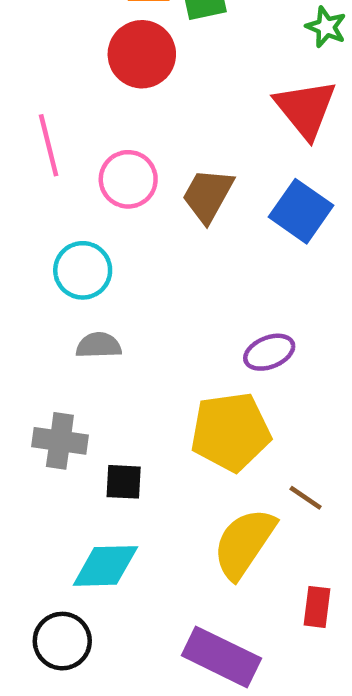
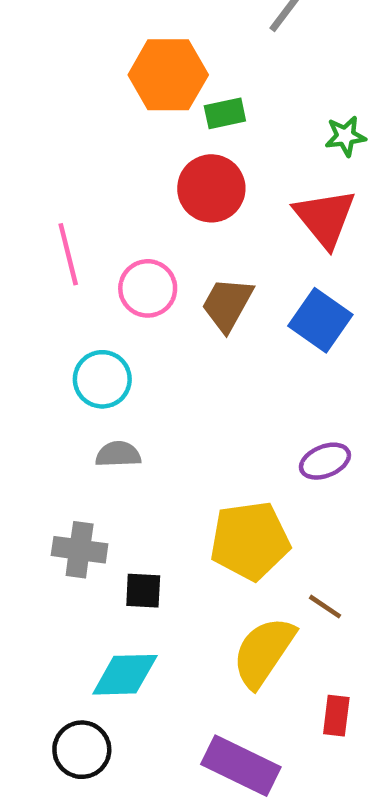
green star: (326, 27) -> (345, 136), turned -30
red circle: (142, 54) -> (211, 188), moved
purple ellipse: (269, 352) -> (325, 461), moved

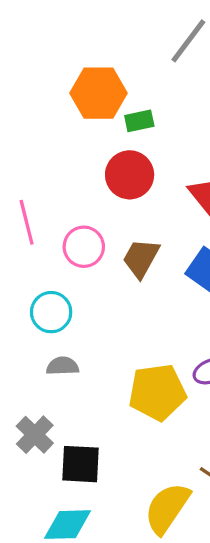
yellow pentagon: (250, 541) -> (157, 392), moved
gray cross: (80, 550) -> (35, 435), turned 36
black square: (143, 591) -> (81, 464), size x1.5

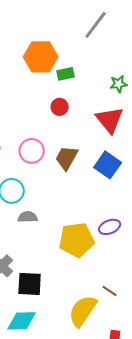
red circle: (130, 175) -> (60, 107), size x0.6
gray semicircle: (63, 366) -> (28, 217), moved

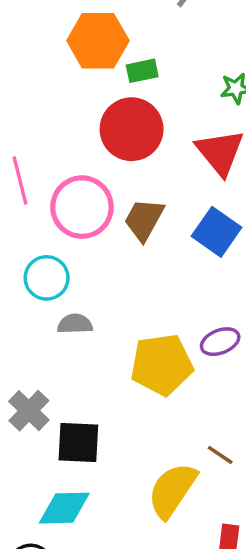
red circle: (60, 107) -> (132, 129), size x2.0
pink circle: (32, 151) -> (82, 207), size x1.4

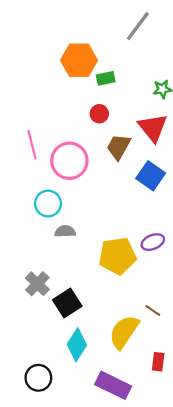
red circle: (132, 129) -> (99, 114), size x0.5
brown trapezoid: (144, 219) -> (119, 147), moved
black square: (78, 443) -> (67, 303), turned -36
cyan diamond: (64, 508) -> (77, 345), moved, turned -56

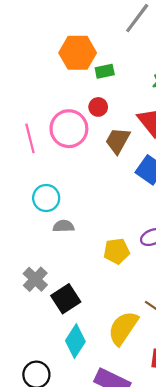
pink circle: (69, 161) -> (69, 129), moved
yellow pentagon: (117, 256) -> (117, 251), size x0.7

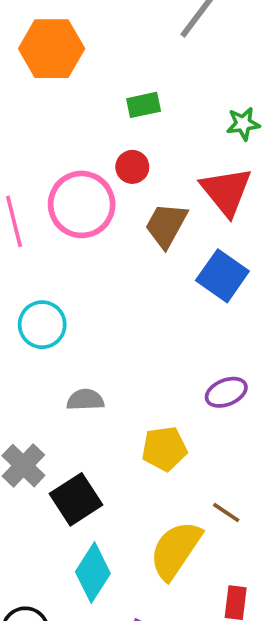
orange hexagon: (78, 53) -> (52, 49), moved
gray semicircle: (63, 226) -> (85, 400), moved
yellow pentagon: (117, 251) -> (164, 449), moved

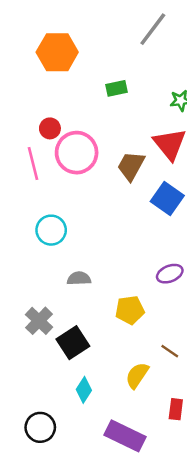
red circle: (132, 167) -> (50, 128), moved
yellow semicircle: (176, 550) -> (137, 375), size x0.7
cyan diamond: (93, 573) -> (84, 390), size x0.7

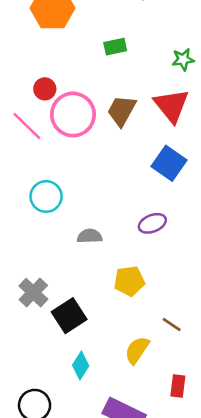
pink line: (33, 163) -> (27, 126), turned -32
brown trapezoid: (131, 166) -> (122, 111), moved
purple ellipse: (170, 274) -> (152, 223), moved
gray semicircle: (79, 278) -> (90, 236), moved

